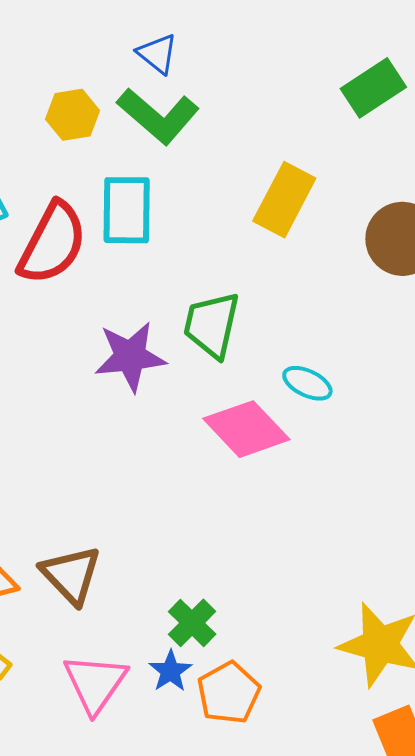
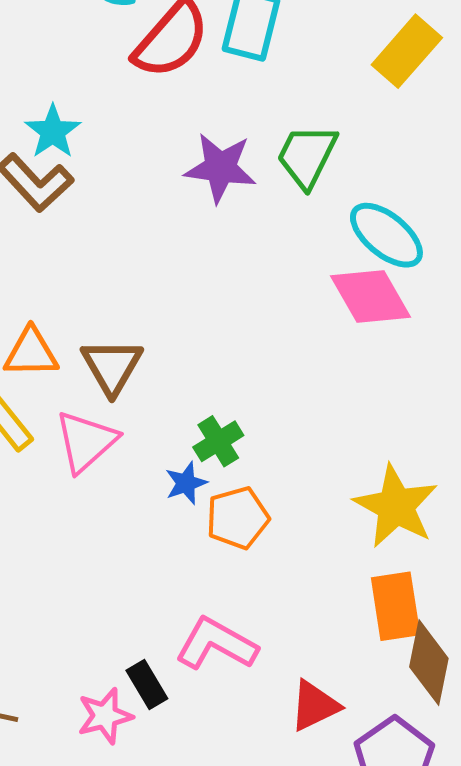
cyan ellipse: (307, 383) -> (386, 235), size x1.6
pink diamond: (246, 429) -> (370, 297), moved
pink triangle: (95, 683) -> (86, 441), moved

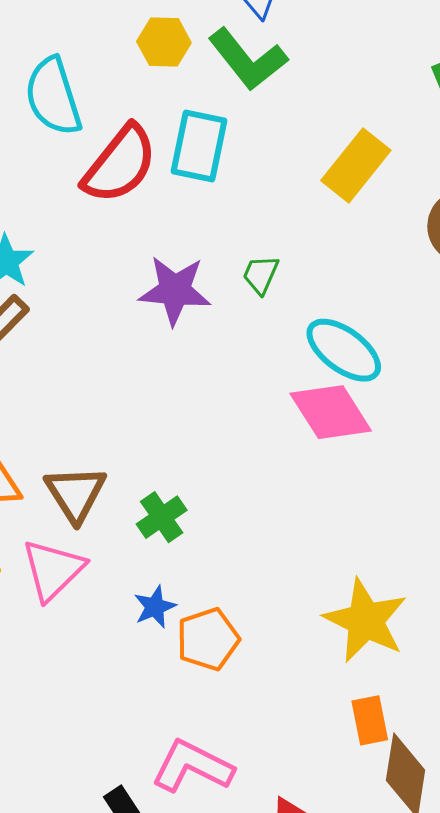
green trapezoid: (307, 156) -> (261, 275), size x0.6
green cross: (218, 441) -> (162, 517), moved
orange rectangle: (396, 606) -> (370, 720), size x0.7

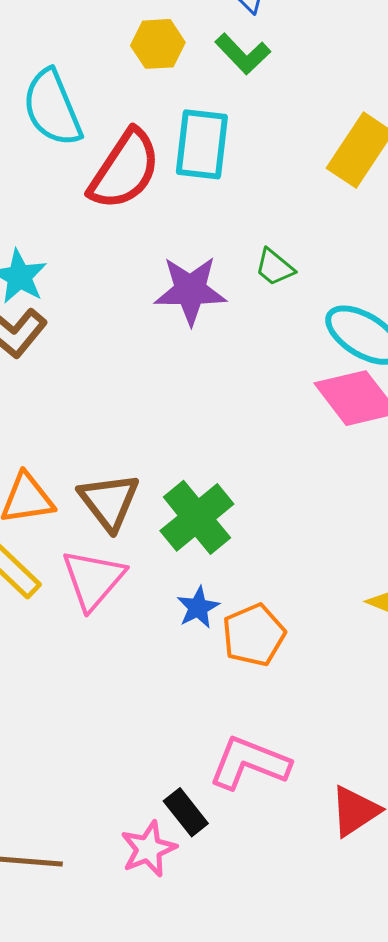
green L-shape: (248, 59) -> (243, 54), size x0.7
green trapezoid: (261, 275) -> (275, 267), turned -69
green cross: (162, 517) -> (197, 517), size x1.5

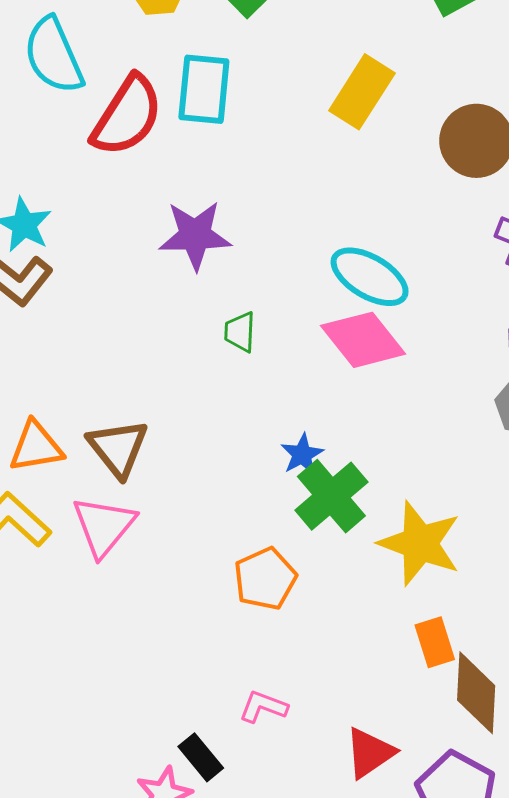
green trapezoid: (275, 267) -> (240, 332), moved, turned 54
green cross: (197, 517) -> (331, 496), moved
blue star: (198, 607) -> (302, 454), moved
pink L-shape: (249, 763) -> (263, 707), size x0.6

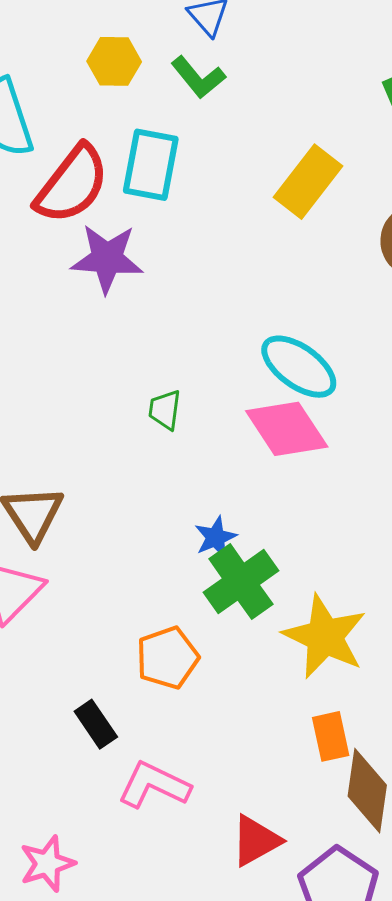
purple star: (195, 235) -> (107, 258), moved
pink L-shape: (263, 707) -> (154, 785), size x1.5
black rectangle: (201, 757) -> (96, 724), moved

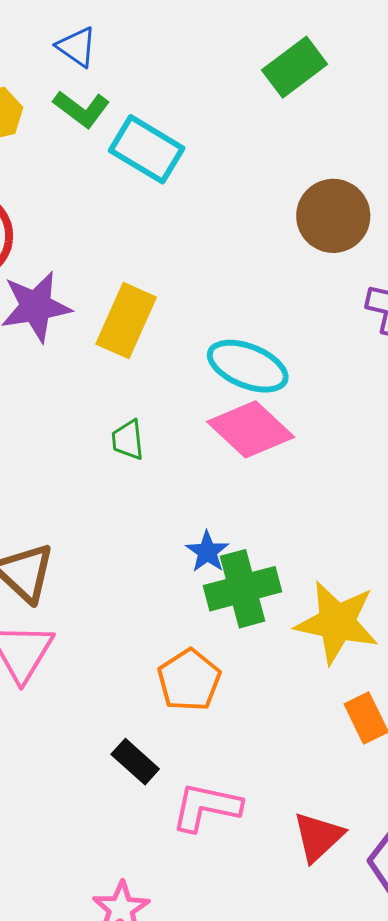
cyan rectangle: (151, 165) -> (147, 149), moved, turned -56
yellow rectangle: (308, 182) -> (126, 321), moved
green cross: (241, 582) -> (242, 589), turned 34

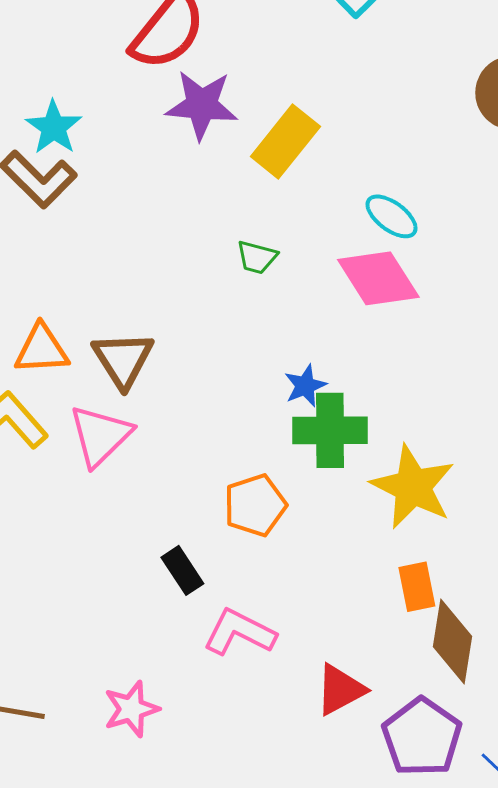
cyan ellipse: (248, 366) -> (392, 216), size x0.7
green trapezoid: (128, 440) -> (257, 257), turned -84

